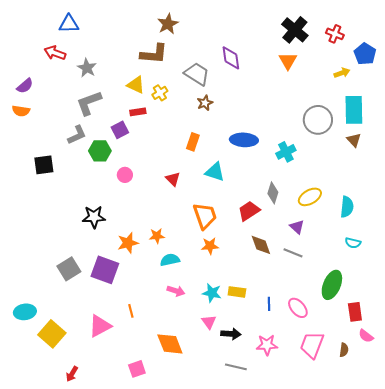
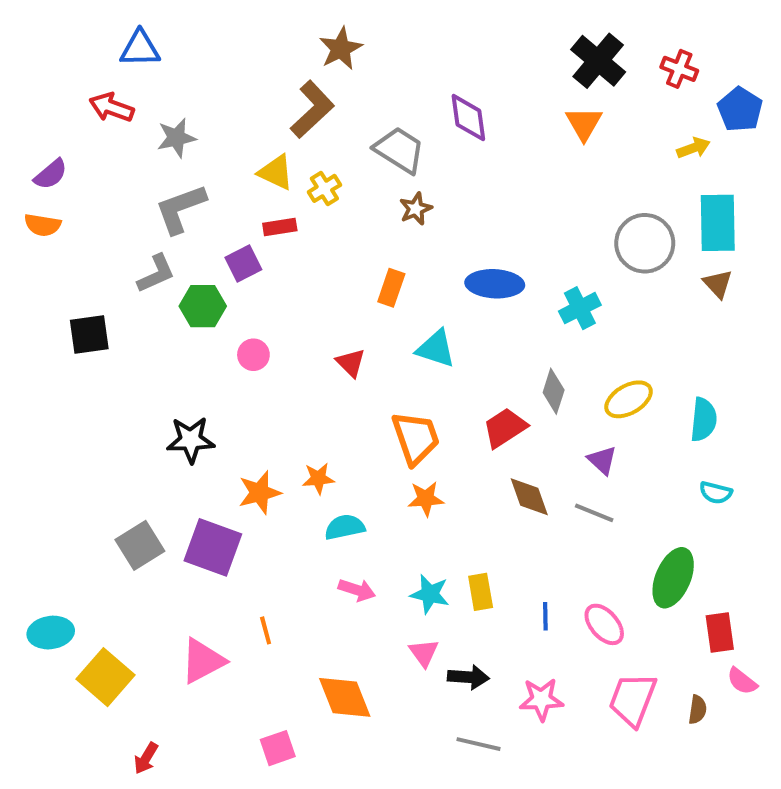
brown L-shape: (154, 54) -> (312, 109), turned -48
gray star: (87, 68) -> (176, 138), turned 30
yellow rectangle: (237, 292) -> (481, 592), turned 72

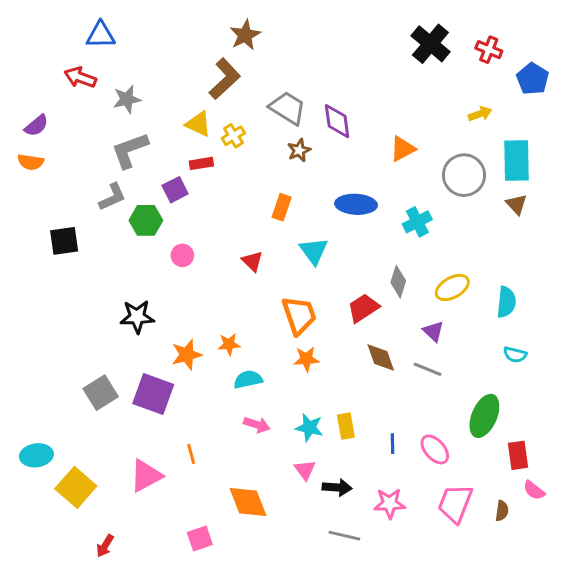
purple diamond: (468, 118) -> (337, 121), moved
orange triangle: (584, 124) -> (403, 149), moved, turned 32
yellow arrow: (693, 148) -> (480, 114), moved
cyan triangle: (436, 349) -> (314, 251), turned 36

